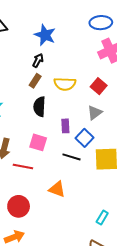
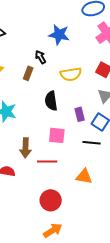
blue star: (45, 35) -> (59, 35), moved
black arrow: (38, 60) -> (41, 57), turned -48
brown rectangle: (35, 81) -> (28, 73), moved

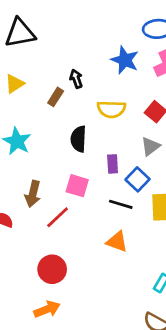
blue star: (59, 35) -> (125, 60), moved
red line: (47, 161) -> (58, 217), turned -54
orange triangle: (84, 176) -> (117, 242), moved

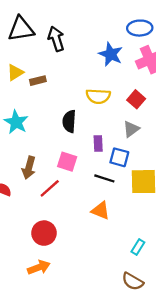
black arrow: (76, 79) -> (56, 39), moved, size x1.5
brown rectangle: (56, 97) -> (38, 81), moved, turned 42
blue square: (138, 179) -> (119, 157), turned -30

